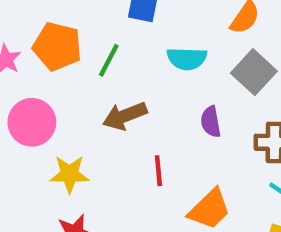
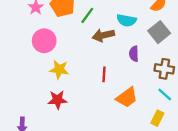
brown arrow: (125, 116) -> (103, 35), moved

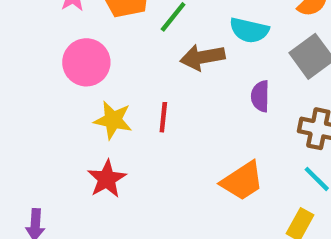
red line: (104, 74) -> (163, 117), moved
red star: (57, 100) -> (107, 179), turned -30

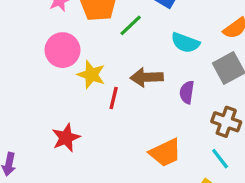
brown arrow: (202, 57) -> (147, 77), moved
yellow star: (113, 120) -> (91, 75), moved

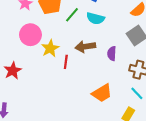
cyan semicircle: (185, 43) -> (95, 18), moved
yellow star: (91, 75) -> (50, 48), turned 30
red star: (66, 138) -> (13, 71), moved

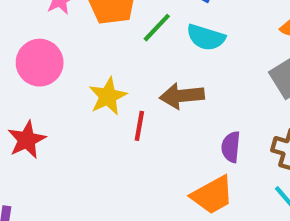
pink circle: (30, 35) -> (40, 63), moved
purple semicircle: (112, 54) -> (231, 147), moved

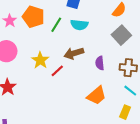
red line: (139, 126) -> (57, 71), turned 48
purple semicircle: (231, 147) -> (100, 63), moved

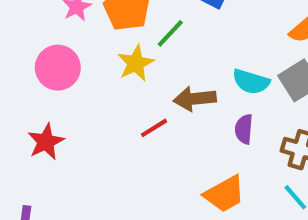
cyan semicircle: (79, 25) -> (251, 82), moved
yellow star: (40, 60) -> (136, 63), moved

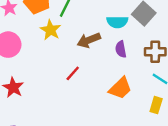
red line: (154, 128) -> (73, 73), moved

